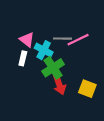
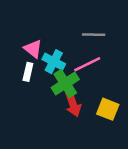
gray line: (62, 39) -> (94, 35), moved
pink line: (78, 40) -> (87, 64), moved

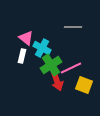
pink line: (87, 64) -> (71, 68), moved

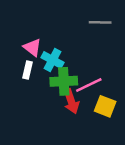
gray line: (73, 27) -> (100, 22), moved
green cross: (51, 65) -> (64, 81), turned 30

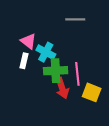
gray line: (100, 22) -> (75, 19), moved
pink line: (89, 85) -> (77, 74), turned -70

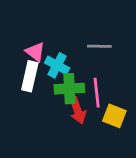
gray line: (75, 19) -> (99, 46), moved
white rectangle: (24, 61) -> (30, 76), size x1.5

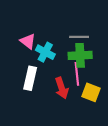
white rectangle: (30, 76) -> (30, 78), moved
green cross: (69, 89) -> (80, 55), moved

